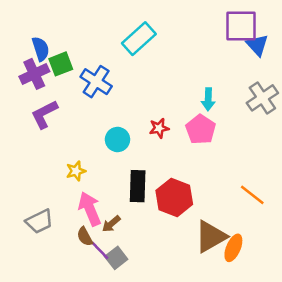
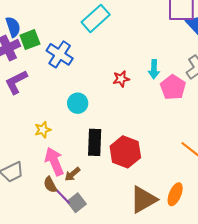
red star: (159, 128) -> (121, 79), moved
pink pentagon: (201, 129) -> (173, 87), moved
brown triangle: (211, 237) -> (143, 200), moved

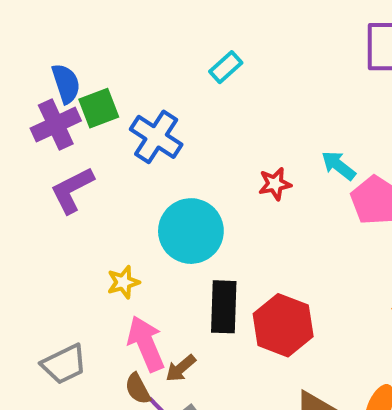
cyan rectangle: (96, 18) -> (226, 67), size x0.6
cyan arrow: (154, 69) -> (338, 165), turned 126
cyan circle: (78, 103) -> (191, 231), size x1.6

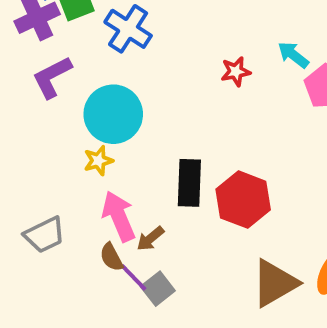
cyan circle: (191, 231) -> (113, 114), moved

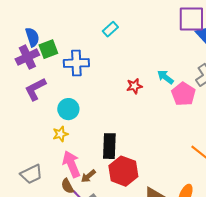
blue cross: (128, 29) -> (76, 63), turned -35
cyan circle: (113, 114) -> (68, 109), size x0.7
red hexagon: (243, 200) -> (123, 171), moved

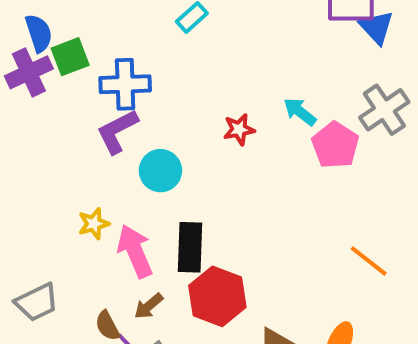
purple L-shape: (35, 89) -> (117, 131), moved
cyan circle: (68, 109) -> (160, 171), moved
pink arrow: (71, 164) -> (135, 251), moved

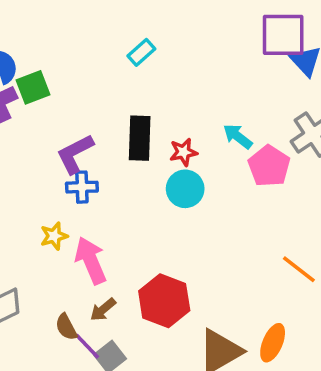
blue cross: (125, 84) -> (82, 187), moved, size x0.7
cyan circle: (160, 171) -> (185, 189), moved
black rectangle: (190, 247) -> (140, 138), moved

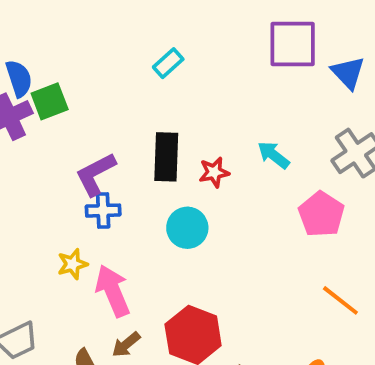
purple square: (283, 35) -> (293, 44), moved
pink pentagon: (269, 166) -> (321, 214), moved
cyan circle: (185, 189) -> (187, 228), moved

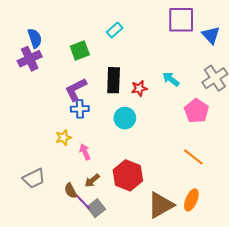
green square: (50, 101) -> (80, 51), moved
pink arrow: (113, 291) -> (85, 152), size x0.6
orange line: (340, 300) -> (193, 157), moved

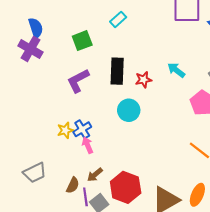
purple cross: (30, 59) -> (30, 49), turned -35
blue cross: (80, 109) -> (82, 129), moved, turned -30
red hexagon: (128, 175) -> (126, 187), moved
brown semicircle: (71, 191) -> (73, 185), turned -126
purple line: (83, 202) -> (85, 197), turned 36

